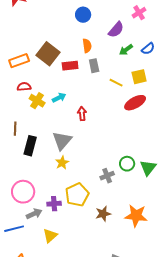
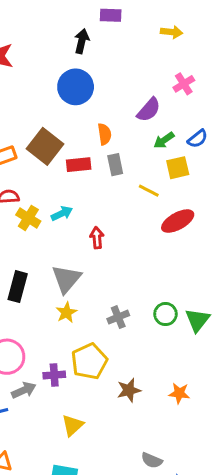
blue circle: (83, 15) -> (76, 87), moved, size x1.5
yellow square: (139, 77) -> (178, 168), moved
gray cross: (107, 176) -> (118, 317), moved
orange star: (136, 216) -> (179, 393), size x0.6
yellow triangle: (50, 236) -> (73, 425), moved

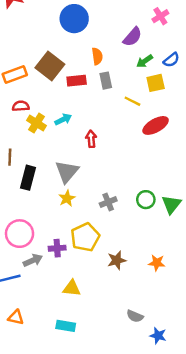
yellow triangle: (73, 425) -> (72, 288), turned 48

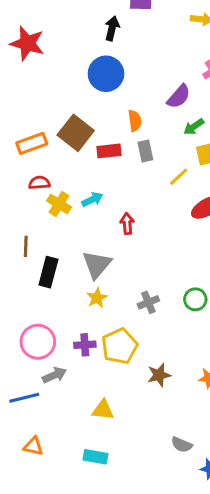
yellow line: (132, 101) -> (179, 177), turned -70
purple cross: (57, 248) -> (85, 345), moved

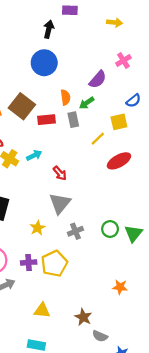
green arrow: (194, 127) -> (87, 103), moved
red arrow: (127, 224) -> (60, 173), turned 144
gray triangle: (97, 265) -> (60, 203), moved
brown star: (159, 375) -> (83, 317), moved, turned -30

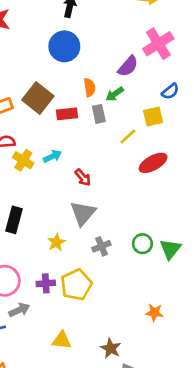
pink cross: (123, 61) -> (158, 44), size x1.6

